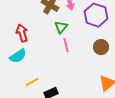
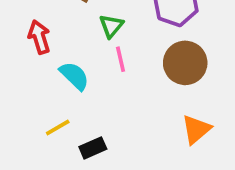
brown circle: (101, 47) -> (185, 63), size x1.5
cyan semicircle: (18, 56) -> (74, 76), moved, turned -102

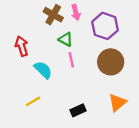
green triangle: (111, 26) -> (66, 39), turned -42
black rectangle: (93, 148) -> (78, 110), moved

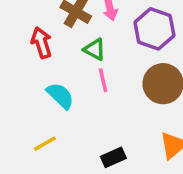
red arrow: (22, 46) -> (41, 43), moved

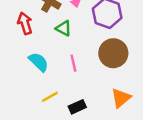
pink line: (103, 80) -> (73, 63), moved
yellow line: (45, 144) -> (50, 97), moved

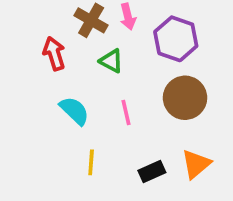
yellow line: (50, 97) -> (91, 162), turned -56
black rectangle: (77, 107) -> (152, 171), moved

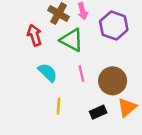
green triangle: (111, 61) -> (72, 40), size x1.5
brown circle: (185, 98) -> (113, 81), moved

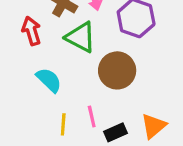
pink line: (81, 74) -> (92, 116), moved
brown circle: (113, 81) -> (117, 70), moved

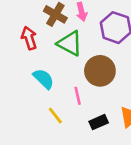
pink line: (92, 116) -> (78, 96), moved
yellow line: (63, 124) -> (55, 115), turned -42

